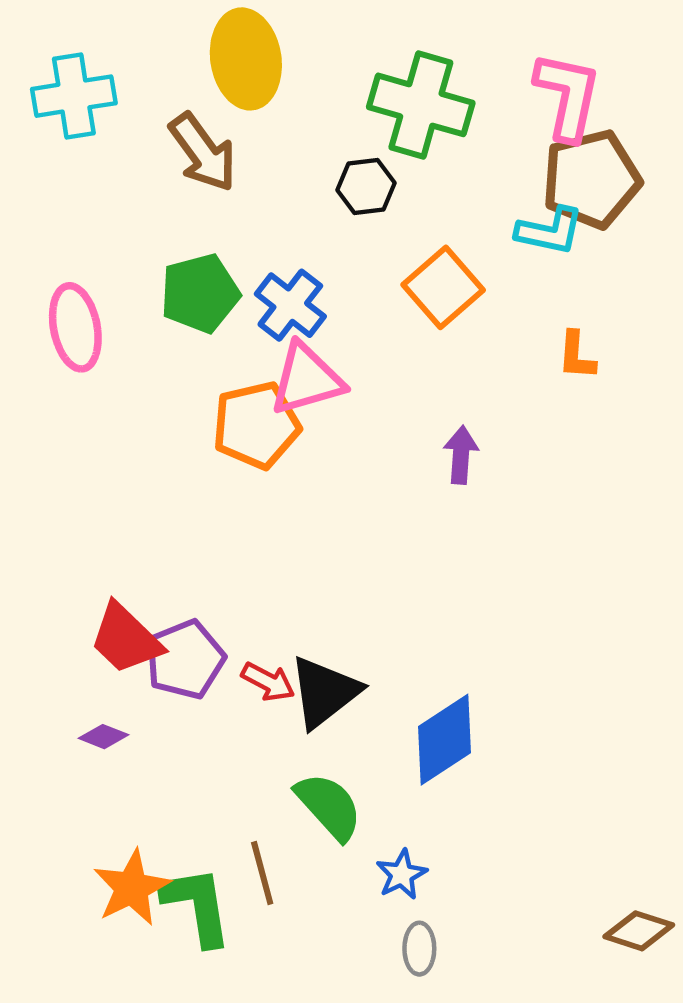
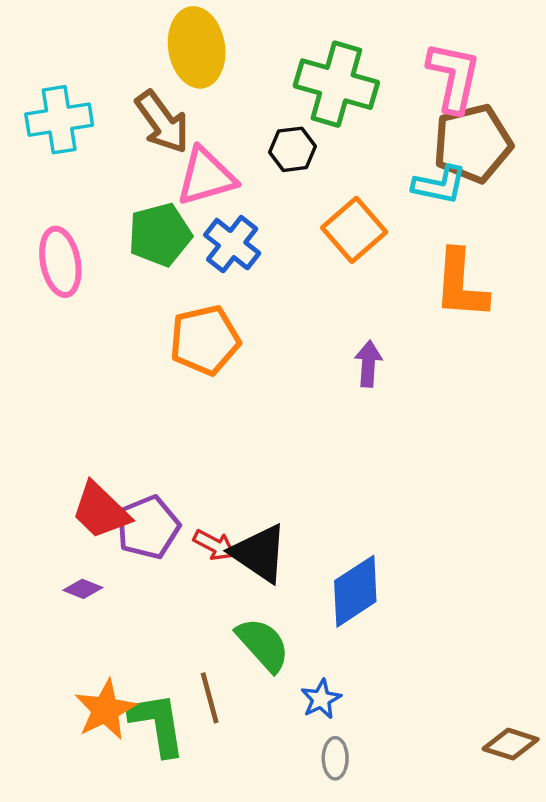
cyan cross: (74, 96) -> (59, 120), moved
orange L-shape: (577, 356) -> (461, 284), size x1.8
pink triangle: (307, 379) -> (206, 177), moved
black triangle: (324, 692) -> (259, 553), turned -48

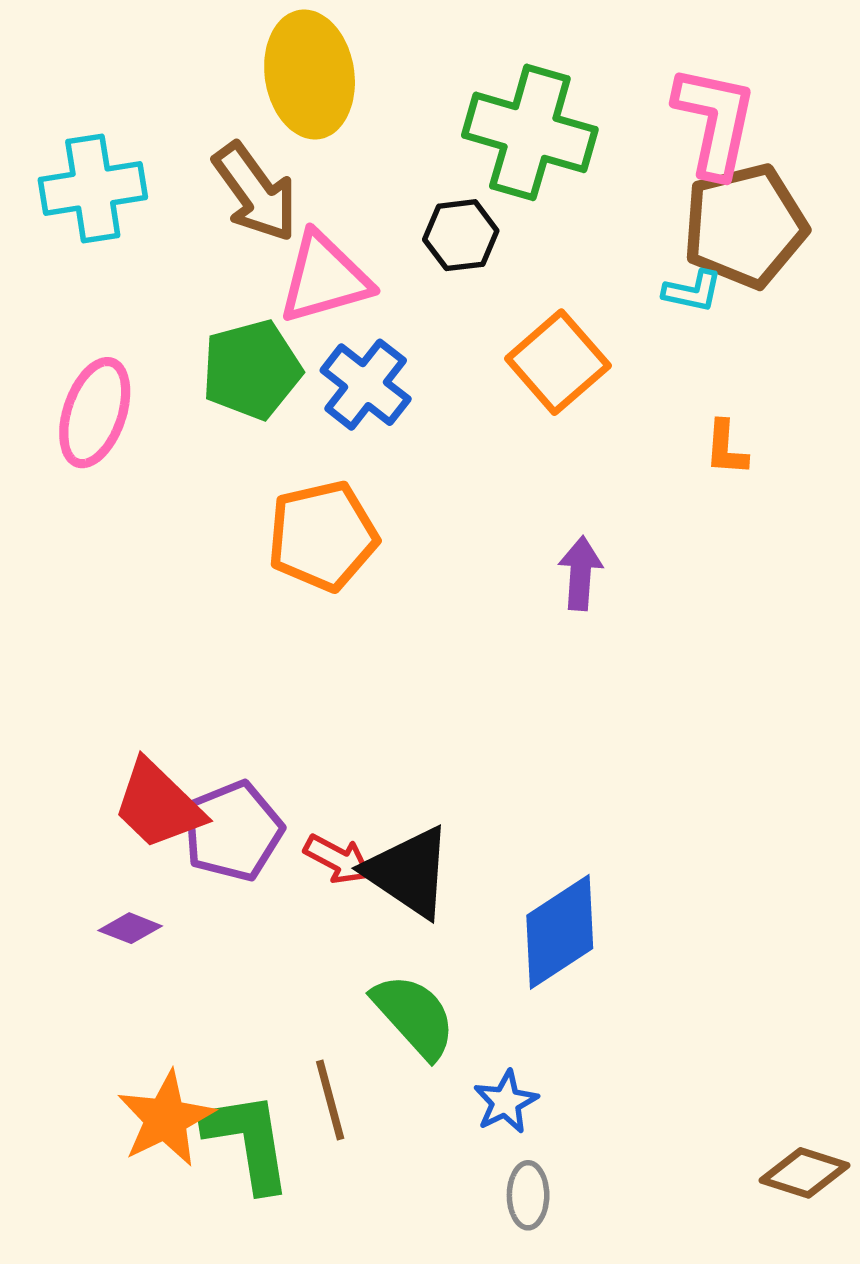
cyan L-shape: (439, 185) -> (692, 291), size x0.7
pink ellipse: (60, 262) -> (95, 413), turned 30
orange L-shape: (461, 284) -> (726, 448), size x0.5

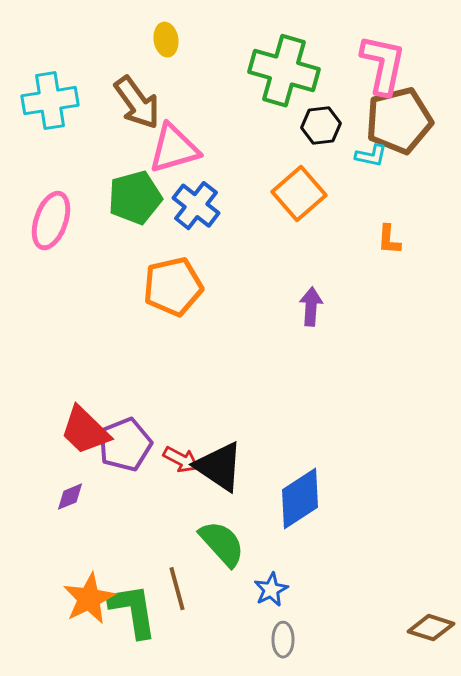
yellow ellipse: (310, 75) -> (166, 40), size x0.5
black hexagon: (461, 235) -> (321, 126), moved
purple diamond: (130, 928) -> (70, 497), turned -44

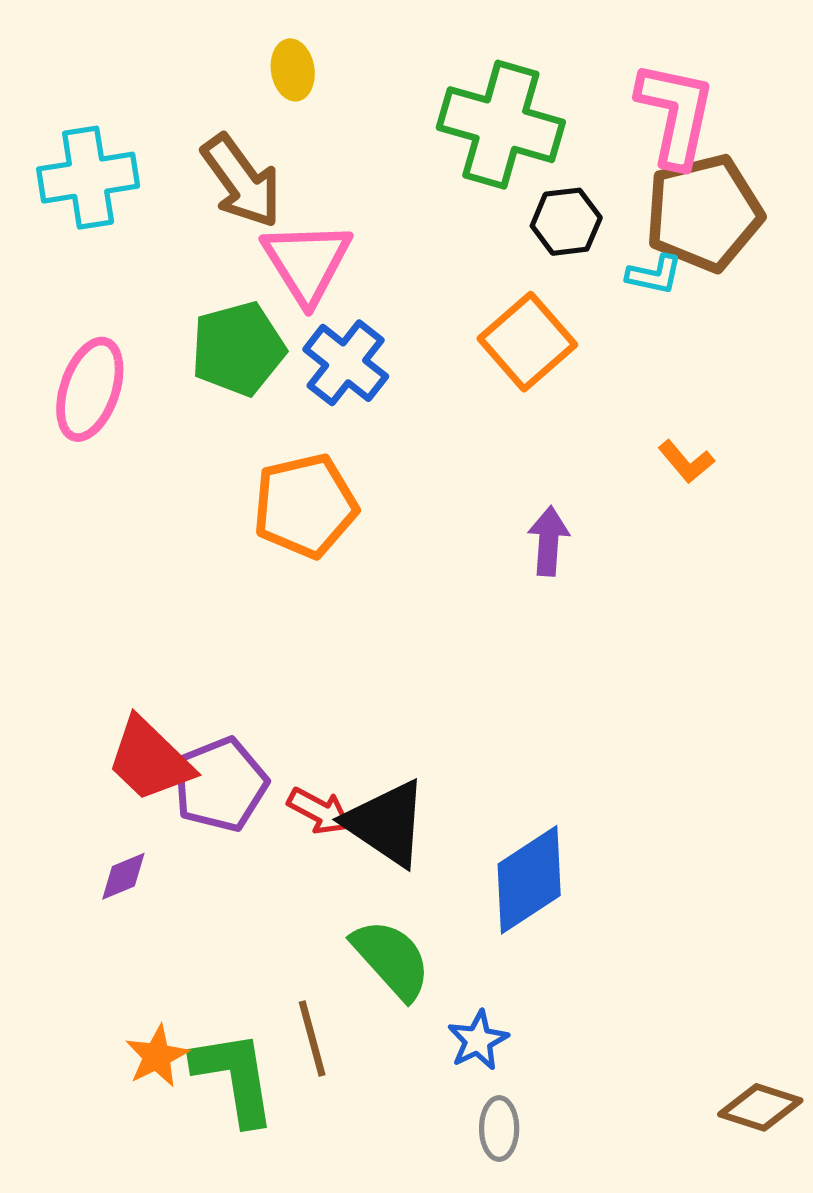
pink triangle: (174, 149) -> (307, 262), turned -46
orange L-shape: (389, 240) -> (686, 462), moved, turned -44
orange star: (89, 599) -> (157, 1056), size x0.7

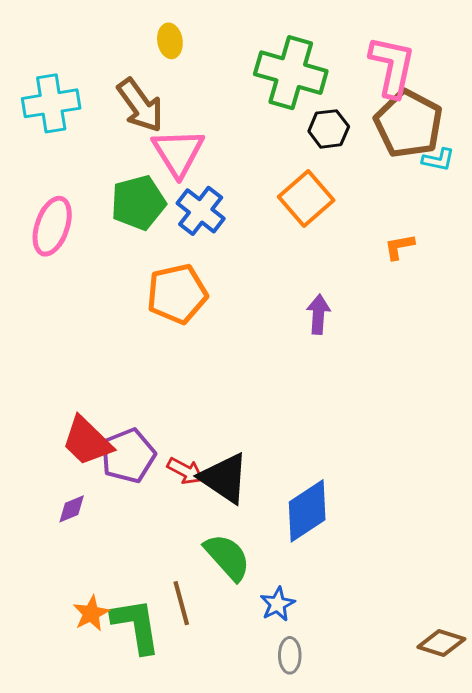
brown pentagon: (704, 213) -> (409, 124), turned -30
cyan L-shape: (654, 275) -> (438, 160), moved
orange L-shape: (686, 462) -> (399, 247), moved, turned 120

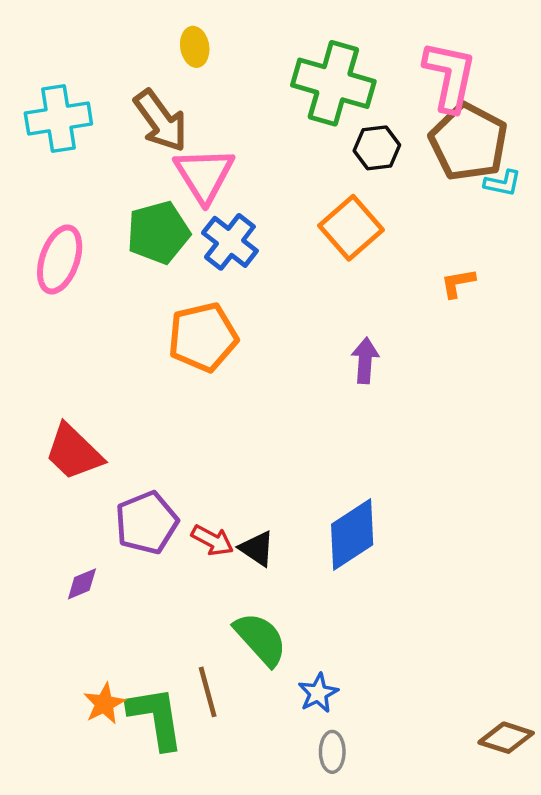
red trapezoid: (87, 441) -> (74, 452), moved
black triangle: (224, 478) -> (257, 549), size x0.6
blue diamond: (307, 511) -> (352, 534), moved

